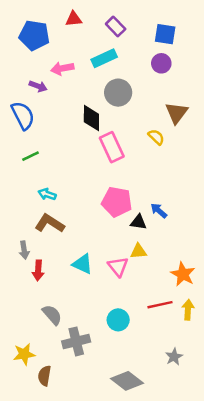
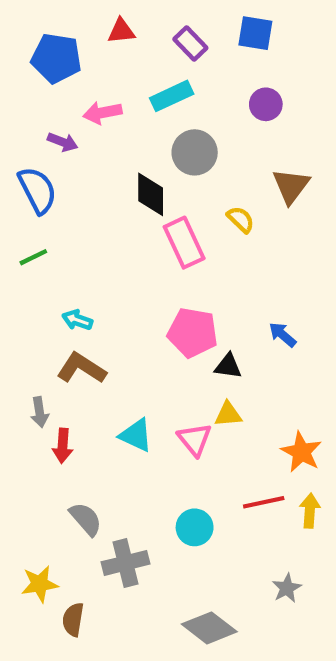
blue square: (165, 34) -> (255, 33), moved
yellow semicircle: (156, 137) -> (241, 219), moved
green line: (30, 156) -> (33, 257), moved
blue arrow: (159, 211) -> (283, 335), moved

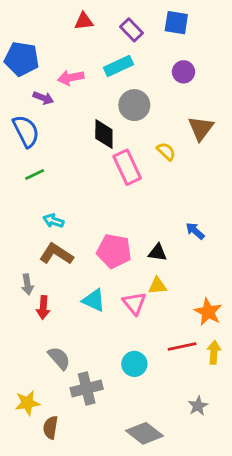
blue pentagon: (56, 58) -> (22, 59), moved
green line: (33, 257) -> (35, 175), moved
pink pentagon: (192, 333) -> (114, 251), moved

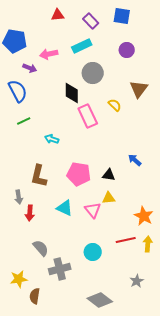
cyan arrow: (53, 221) -> (52, 139), moved
brown L-shape: (56, 254) -> (39, 176), turned -110

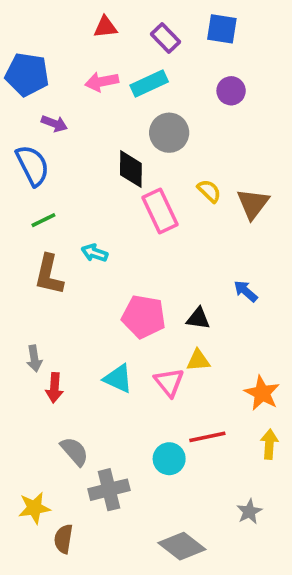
pink arrow: (49, 54) -> (102, 82), moved
brown triangle: (139, 89) -> (253, 204), moved
brown L-shape: (39, 176) -> (49, 275), moved
red line: (126, 240) -> (207, 437), moved

